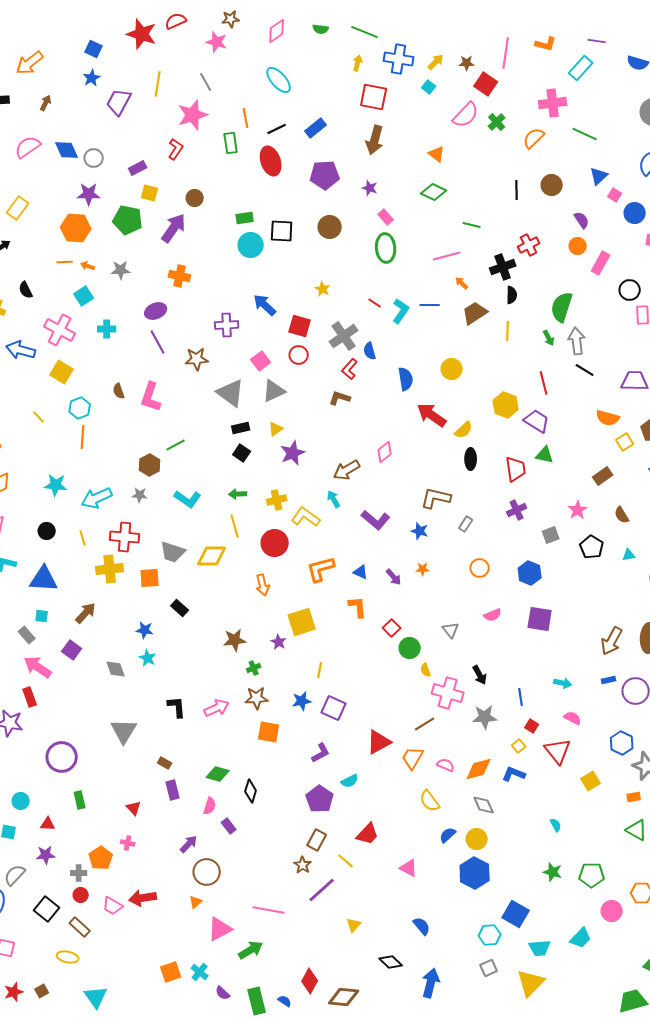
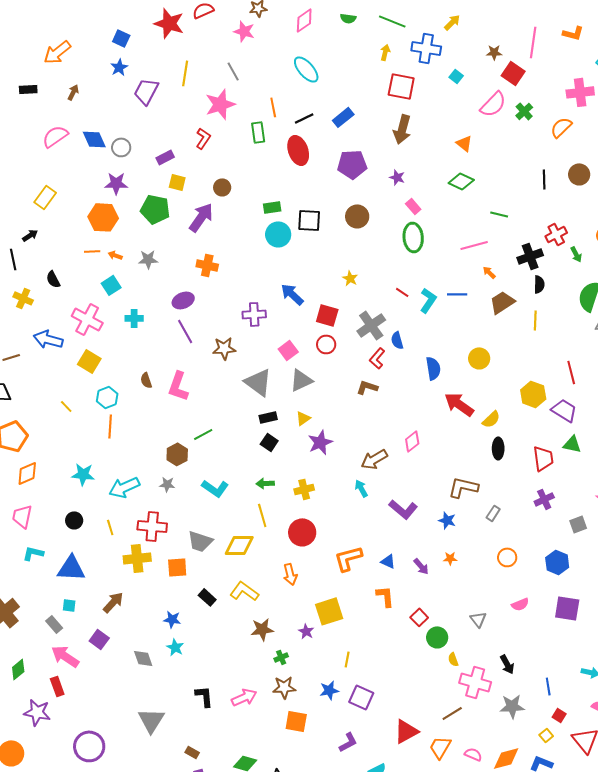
yellow arrow: (436, 62) -> (452, 22), moved
green arrow: (549, 338) -> (576, 254), moved
yellow L-shape: (306, 517) -> (244, 591), moved

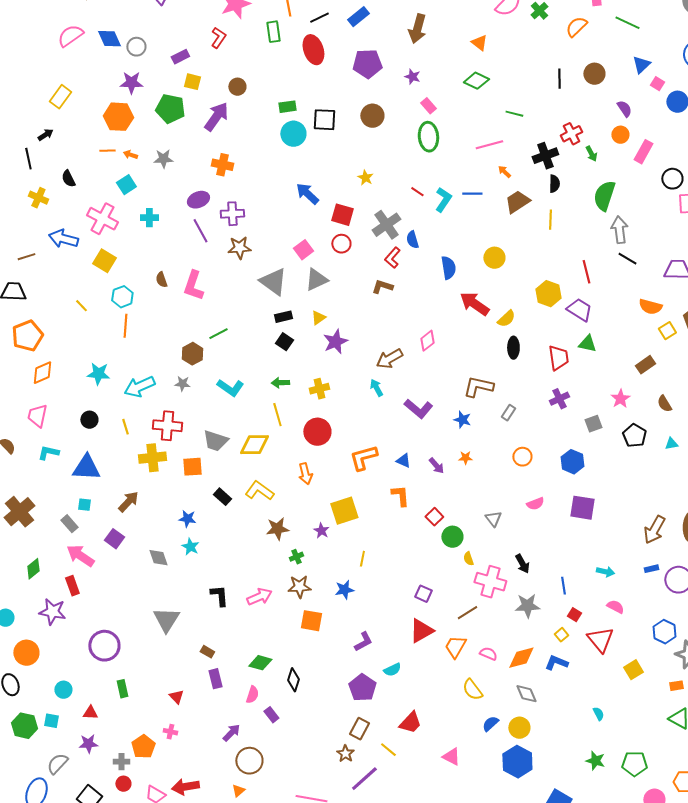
purple cross: (254, 314) -> (232, 214), moved
purple square: (361, 697) -> (423, 594), moved, size x0.7

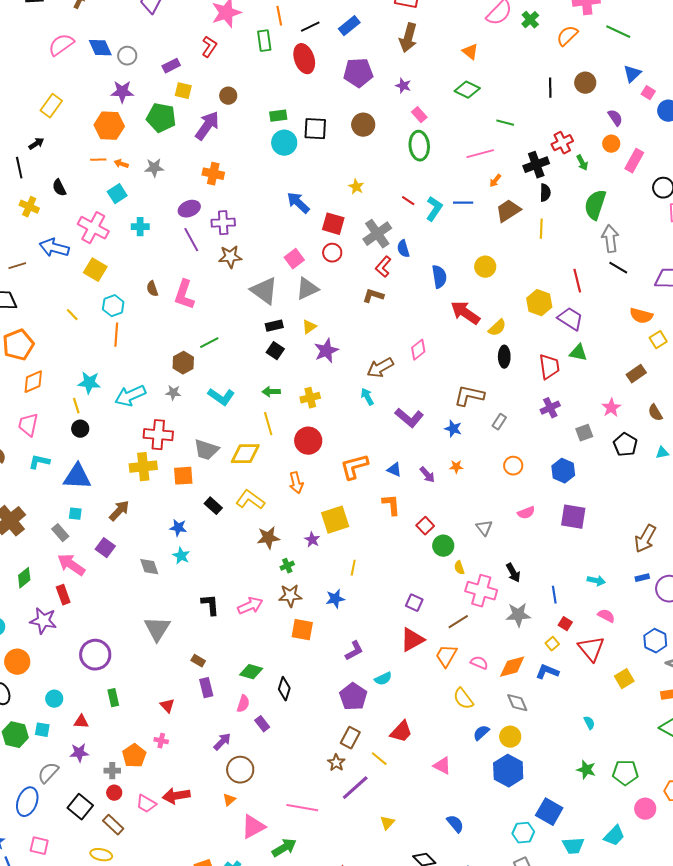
orange arrow: (504, 172) -> (495, 181), turned -96
yellow line: (125, 427) -> (76, 406), moved

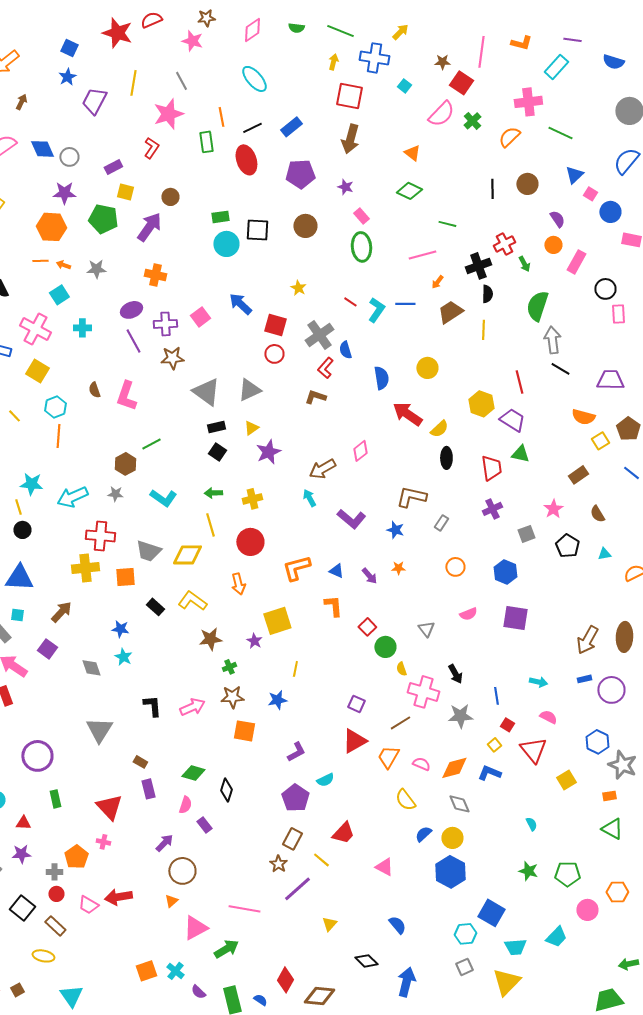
pink square: (294, 259) -> (200, 317), moved
red triangle: (167, 706) -> (109, 807), size x1.8

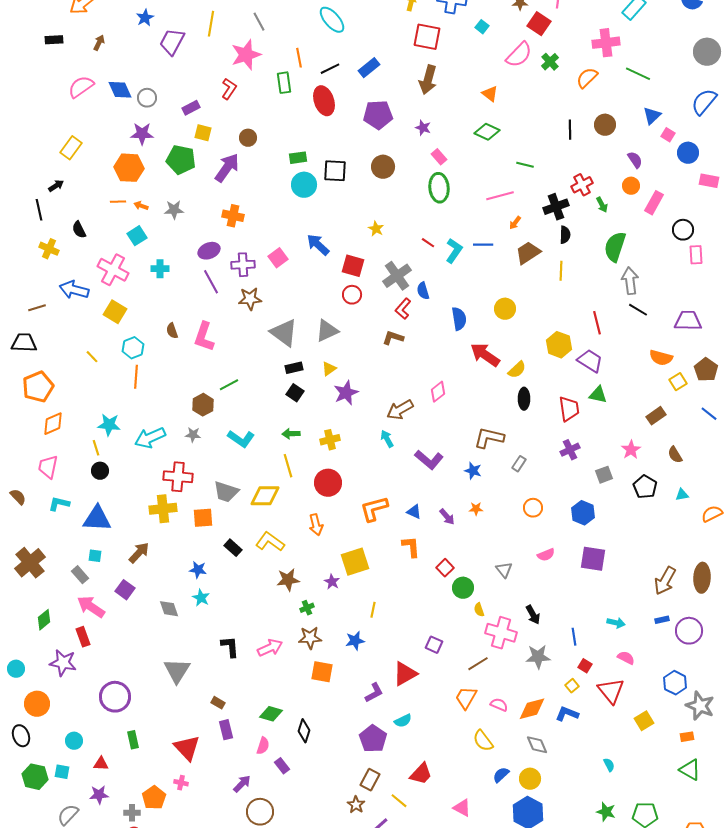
red triangle: (354, 741) -> (405, 674), moved

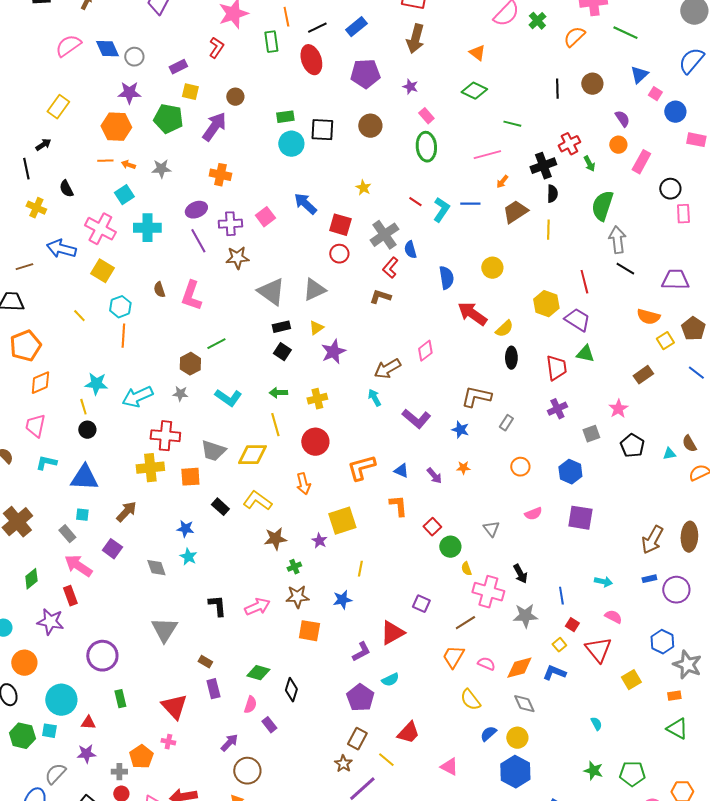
cyan cross: (160, 269) -> (147, 228), size x1.5
brown semicircle: (675, 455) -> (689, 444), moved
cyan circle: (74, 741) -> (61, 700), size x1.8

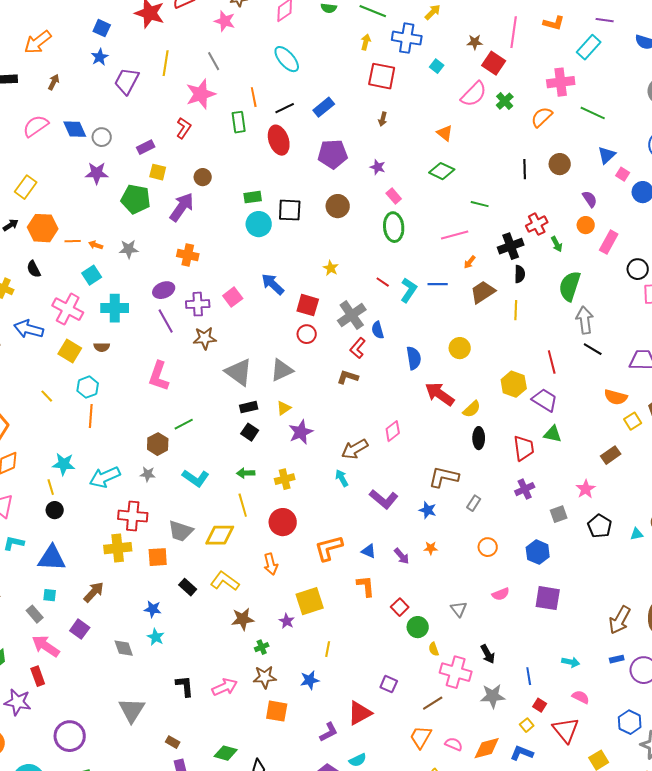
brown arrow: (415, 39) -> (383, 119), size x0.5
orange hexagon: (116, 127) -> (43, 228), moved
brown semicircle: (159, 290) -> (102, 347), moved, turned -70

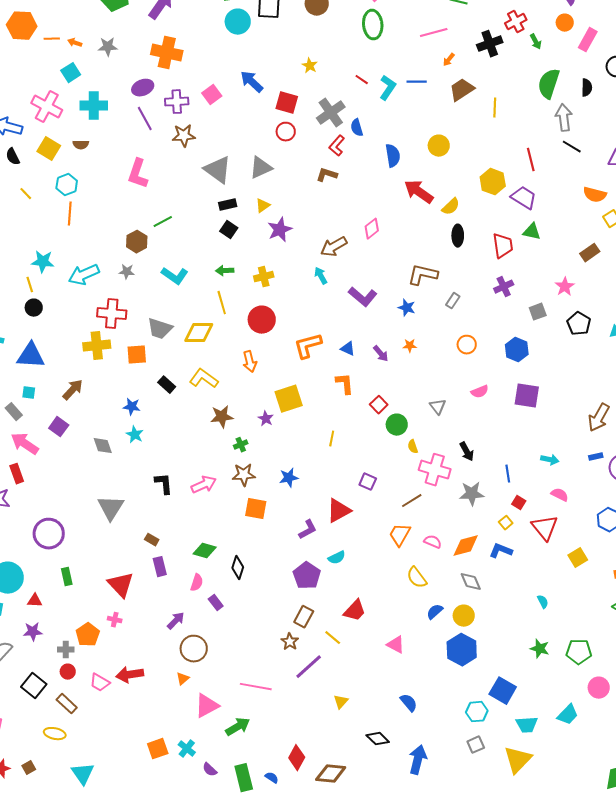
orange cross: (188, 255) -> (167, 53), size x1.4
black semicircle: (34, 269) -> (13, 157), moved
black semicircle: (520, 274) -> (587, 88), moved
yellow line: (328, 649) -> (332, 439), moved

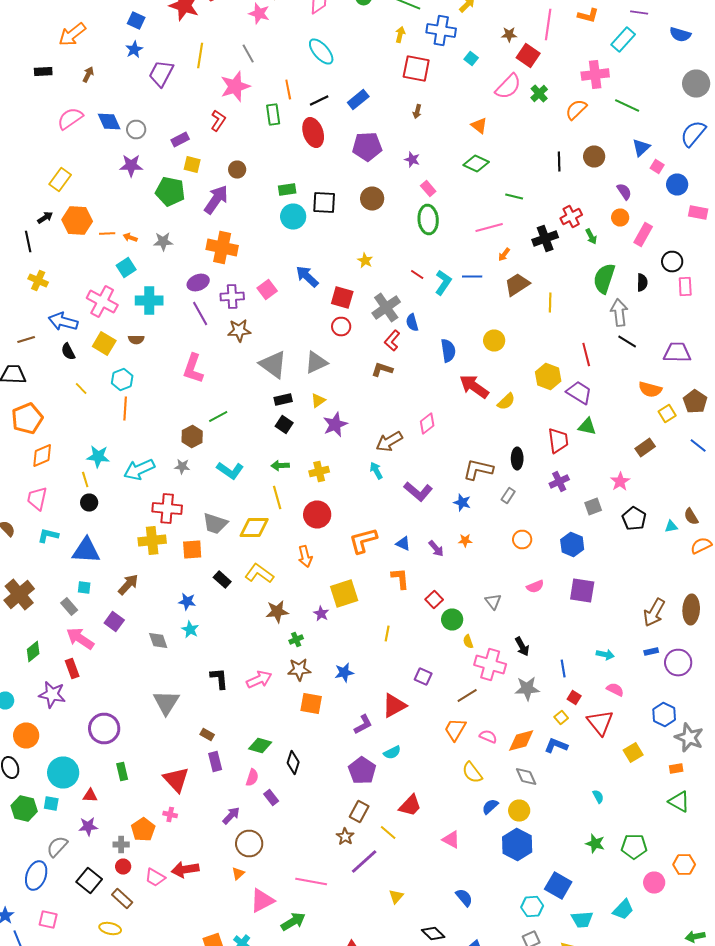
black ellipse: (458, 236) -> (517, 458), moved

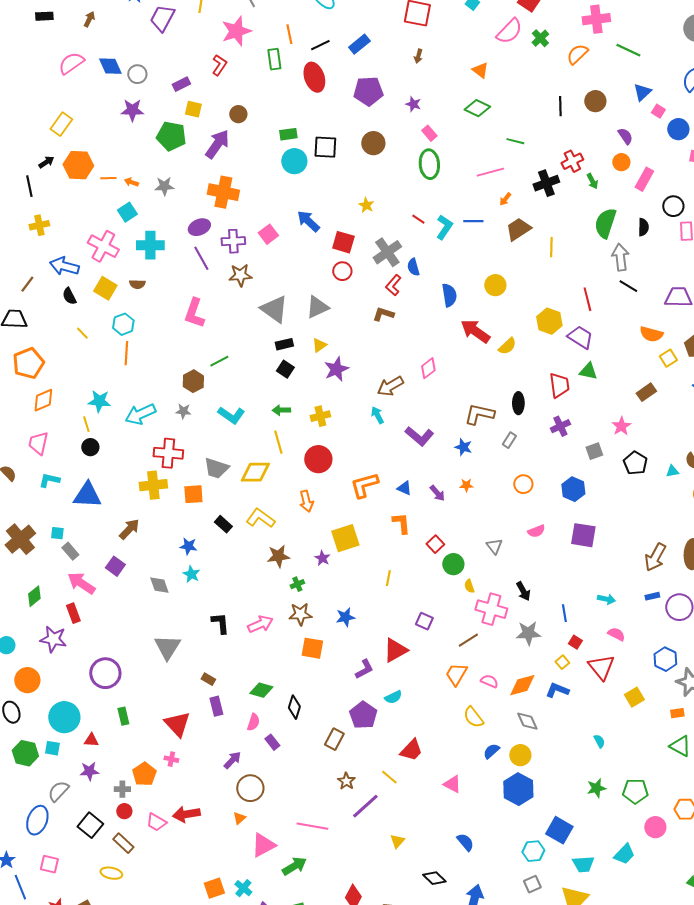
yellow cross: (38, 280) -> (39, 225), turned -36
brown line: (26, 340) -> (27, 284), turned -36
cyan square: (84, 588) -> (57, 533), moved
brown rectangle: (359, 812) -> (334, 739), moved
green star: (595, 844) -> (596, 788), turned -30

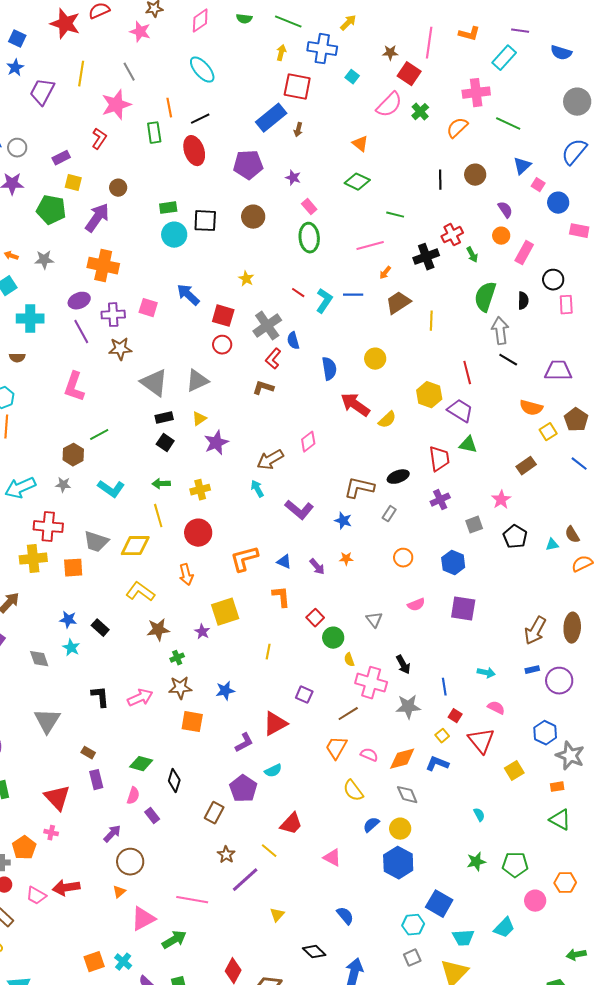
blue rectangle: (359, 44) -> (271, 118), moved, size x1.4
pink square: (268, 234) -> (148, 308), turned -36
black ellipse: (518, 403) -> (398, 477), turned 70
black rectangle: (223, 524) -> (100, 628), moved

